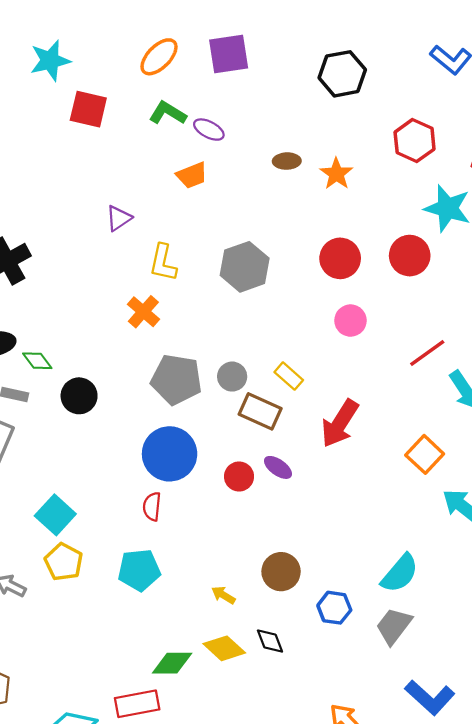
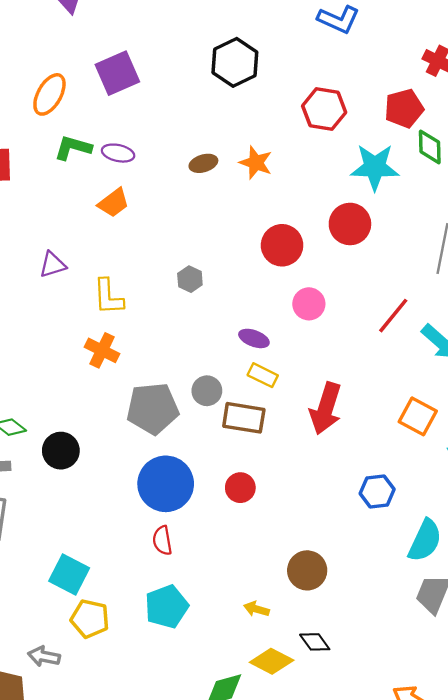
purple triangle: (119, 218) -> (53, 265), turned 32
gray hexagon: (245, 267) -> (190, 279), size x0.5
purple ellipse: (278, 467) -> (254, 338), moved
blue hexagon: (334, 608) -> (377, 491), moved

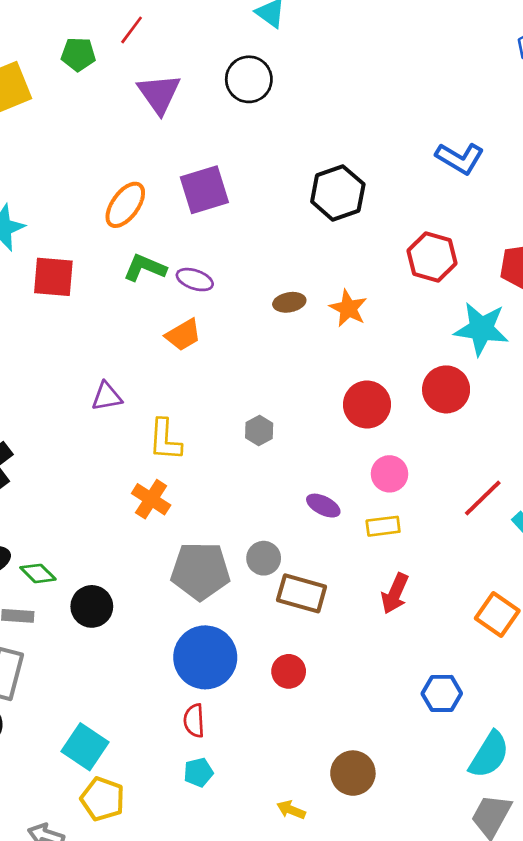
yellow rectangle: (263, 375) -> (383, 526), moved, turned -40
red arrow: (326, 408) -> (395, 593), size x0.7
cyan pentagon: (167, 607) -> (198, 772), moved, size x0.6

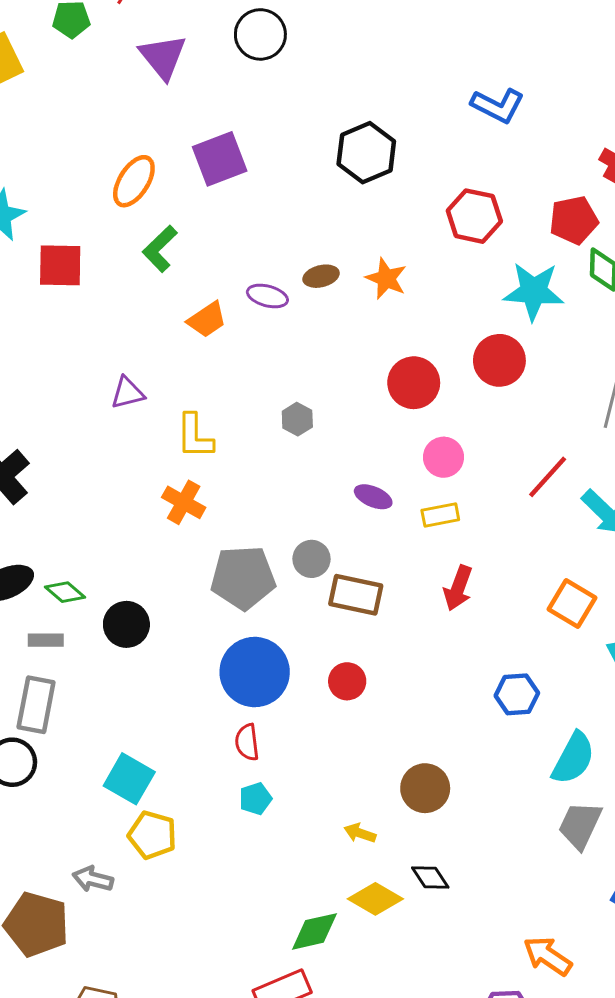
green L-shape: (145, 268) -> (160, 249), turned -63
purple ellipse: (195, 280) -> (267, 296), moved

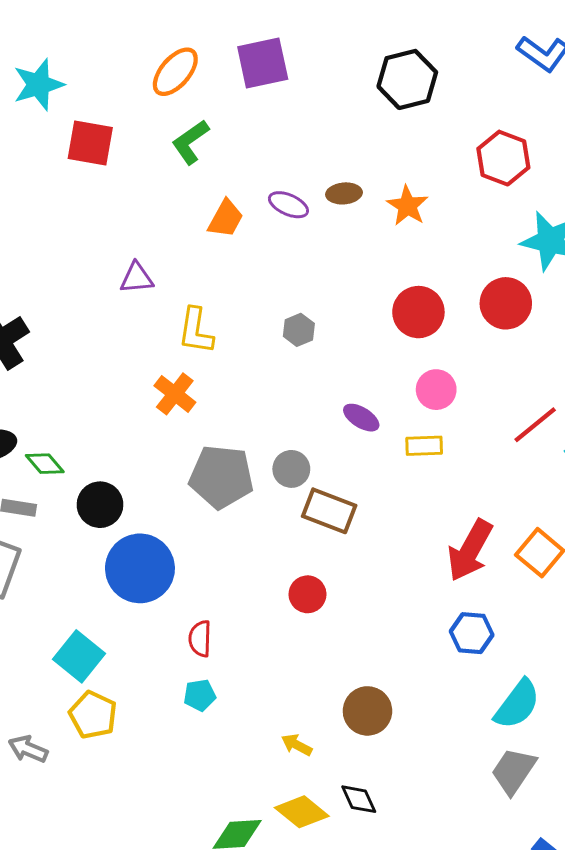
orange trapezoid: (207, 320) -> (226, 219), turned -36
red arrow: (458, 588) -> (470, 550), moved, size x1.4
blue circle: (255, 672) -> (140, 568), moved

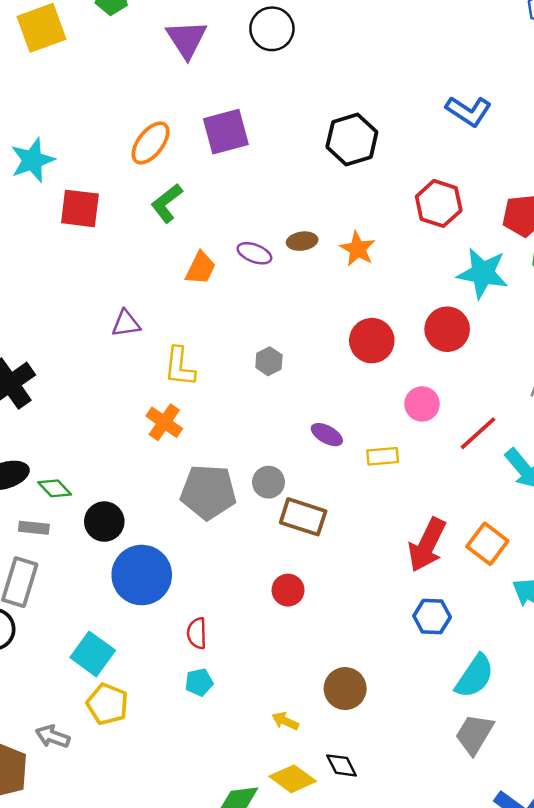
pink circle: (436, 390) -> (422, 404), moved

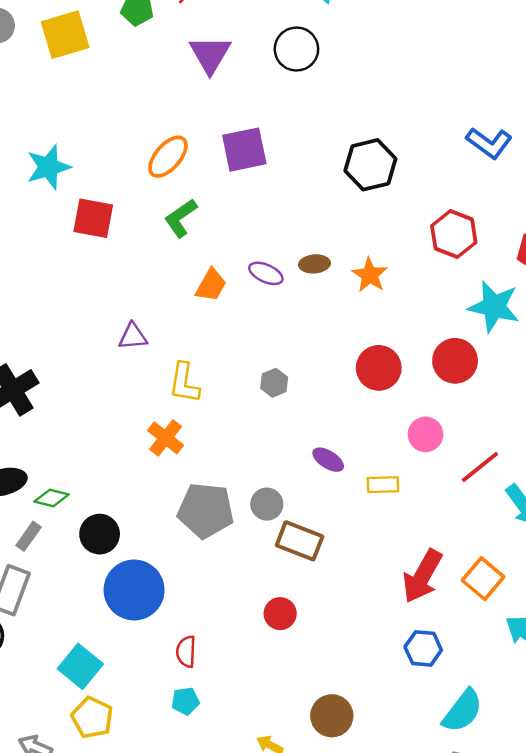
green diamond: (55, 488) -> (52, 498), turned -36
gray rectangle: (34, 528) -> (29, 536), turned -64

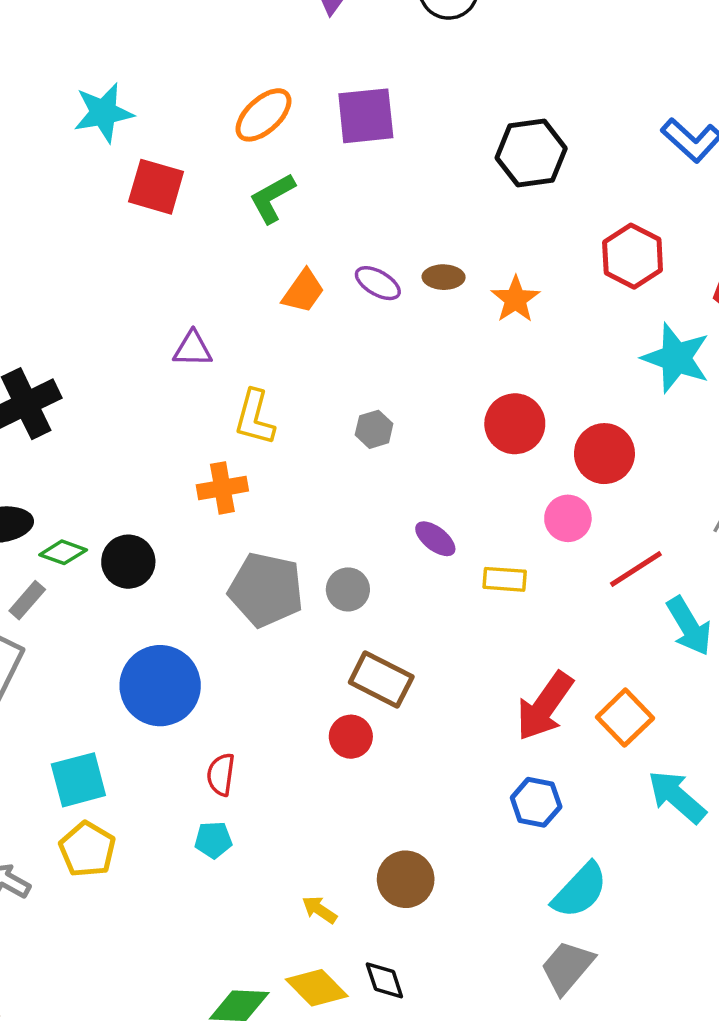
red circle: (455, 361) -> (604, 454), moved
orange cross: (166, 438) -> (222, 488), turned 36
black circle: (100, 534) -> (128, 562), moved
brown rectangle: (300, 541) -> (381, 680), moved
cyan square: (80, 666) -> (78, 780), turned 30

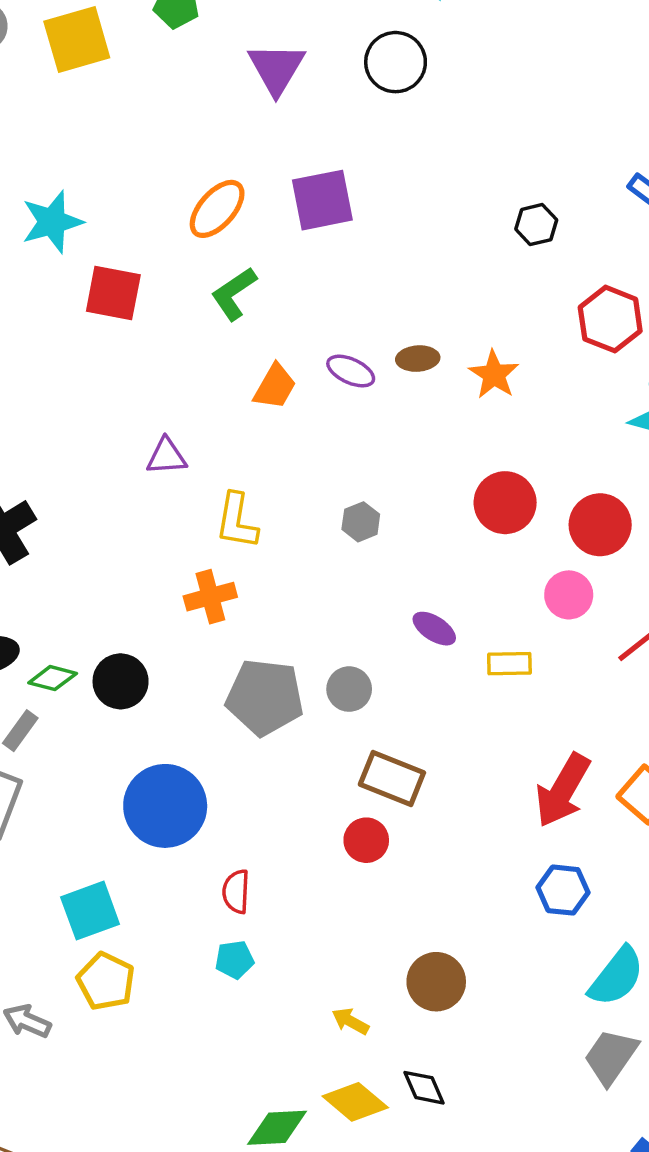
black hexagon: (531, 153) -> (536, 225), moved, size x0.6

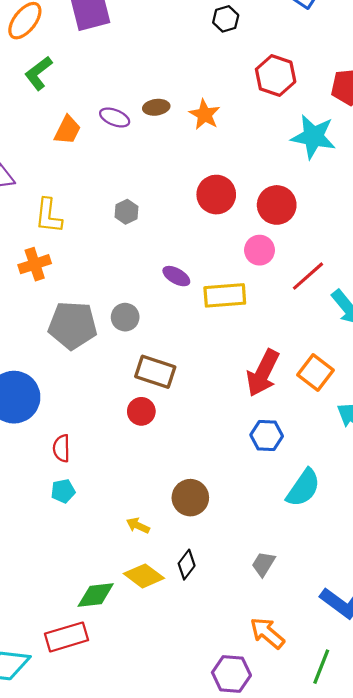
yellow rectangle: (509, 664) -> (225, 295), size x1.5
gray trapezoid: (611, 1057) -> (263, 564), moved, size x0.7
black diamond: (424, 1088) -> (187, 565), turned 64

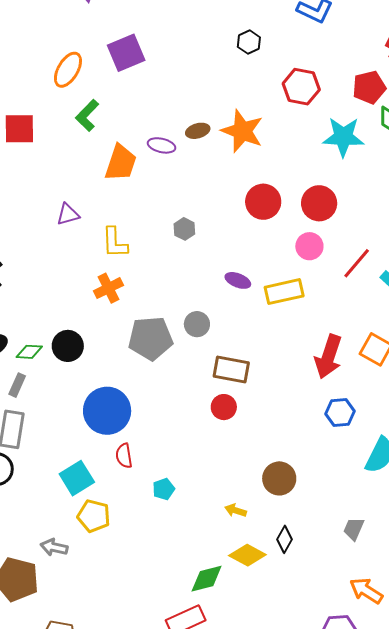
orange star: (205, 115) -> (242, 131), size x1.5
orange trapezoid: (68, 130) -> (121, 163), size x1.4
red semicircle: (62, 448) -> (124, 456), moved

